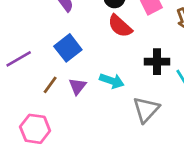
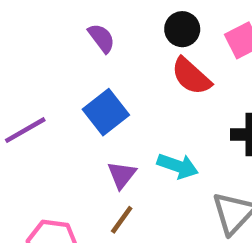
brown line: (50, 85) -> (122, 220), moved

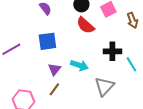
blue square: (106, 112) -> (47, 41), turned 30

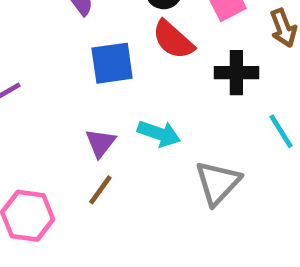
blue square: (47, 41) -> (112, 63), moved
black cross: (112, 51) -> (236, 73), moved

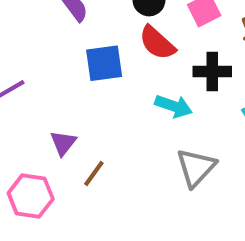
cyan arrow: (159, 134) -> (174, 106), moved
purple triangle: (100, 143) -> (63, 143), moved

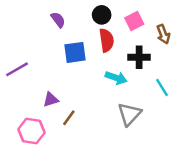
red semicircle: (157, 43) -> (106, 40), turned -140
purple triangle: (63, 143) -> (51, 100), turned 35

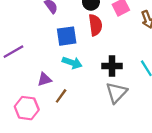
black cross: (139, 57) -> (112, 66), moved
cyan arrow: (116, 78) -> (72, 63), moved

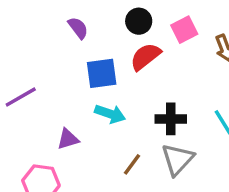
red semicircle: (95, 25) -> (145, 57), turned -120
brown line: (61, 96) -> (132, 164), moved

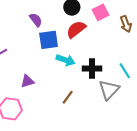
purple semicircle: (78, 28) -> (36, 20), moved
cyan arrow: (110, 114) -> (65, 60), moved
gray triangle: (177, 159) -> (109, 90), moved

